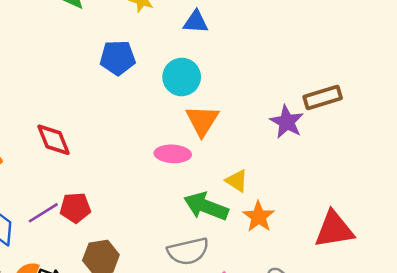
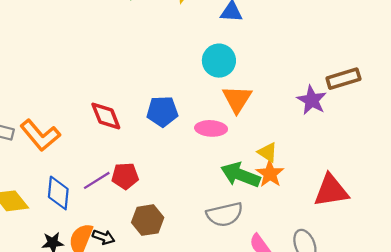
blue pentagon: (118, 58) -> (162, 111), moved
orange star: (259, 217) -> (270, 174), moved
red triangle: (334, 229) -> (331, 191), moved

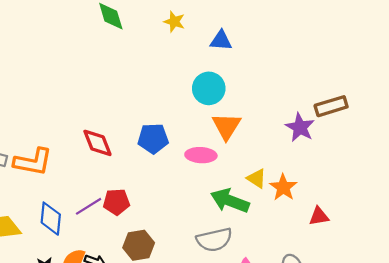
orange L-shape: (40, 135) -> (33, 162), turned -39
orange star: (270, 174) -> (283, 187), moved
red triangle: (331, 191) -> (319, 216), size x0.6

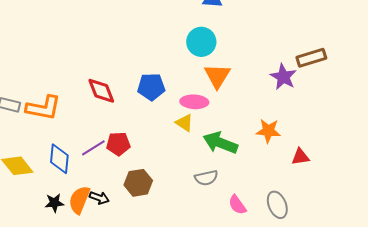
yellow triangle: (257, 178) -> (184, 123), moved
orange star: (283, 187) -> (268, 131), turned -30
gray semicircle: (214, 240) -> (206, 178), size x0.7

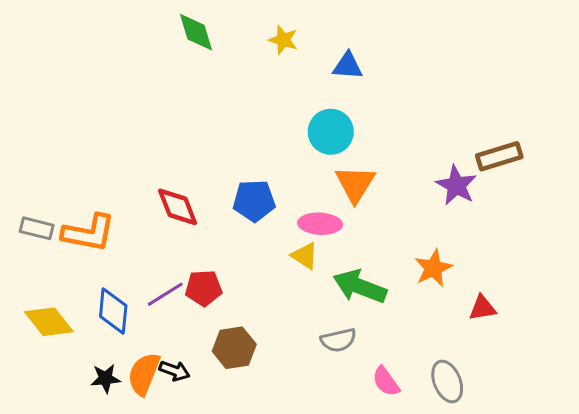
orange star: (268, 131) -> (433, 268), turned -30

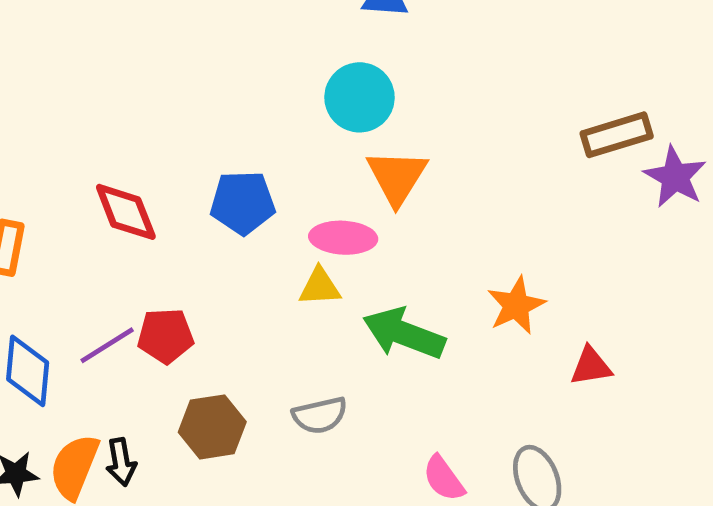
purple star: (456, 185) -> (675, 177), moved
yellow triangle: (305, 256) -> (320, 287), turned -36
gray semicircle: (338, 340) -> (320, 415), moved
black arrow: (174, 371) -> (121, 462), turned 60

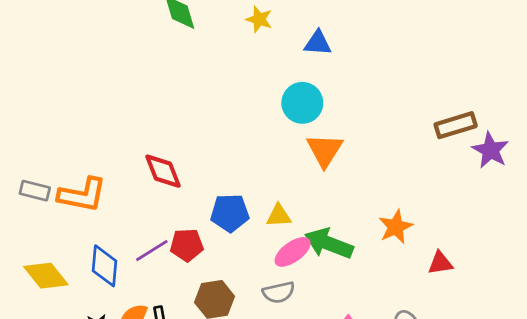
blue pentagon: (243, 203) -> (230, 213), moved
pink ellipse: (343, 238) -> (293, 252), moved, turned -39

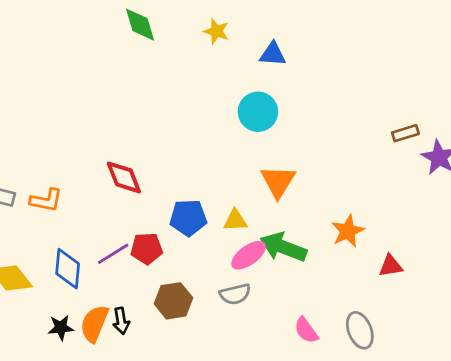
brown rectangle: (456, 125) -> (405, 133), size x0.7
orange triangle: (325, 150) -> (278, 181), moved
orange L-shape: (82, 195) -> (46, 200), size x0.7

